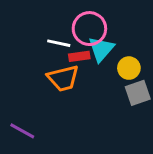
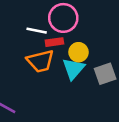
cyan triangle: (101, 49) -> (73, 69), moved
yellow circle: (129, 68) -> (78, 52), moved

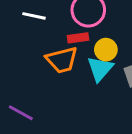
white line: (37, 31) -> (34, 16), moved

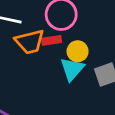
orange trapezoid: (62, 60) -> (30, 42), moved

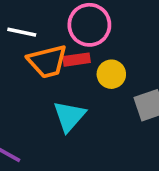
cyan triangle: (72, 69) -> (69, 116), moved

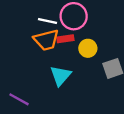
white line: (22, 32) -> (47, 21), moved

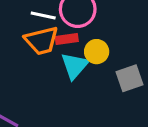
cyan triangle: (61, 76) -> (75, 66), moved

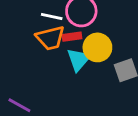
yellow circle: (97, 52) -> (97, 47), size x1.4

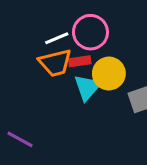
white line: (52, 17) -> (57, 38), turned -35

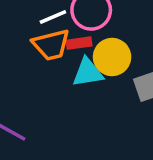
cyan triangle: (87, 87) -> (88, 73), turned 40

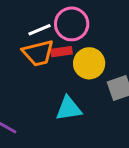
cyan triangle: (88, 73) -> (69, 109), moved

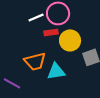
orange trapezoid: (38, 53) -> (35, 61), moved

